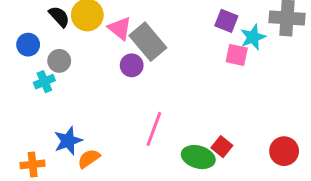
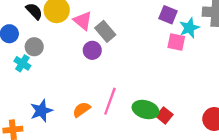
gray rectangle: (148, 42) -> (105, 31), size x0.7
cyan cross: (44, 82) -> (22, 63), turned -35
green ellipse: (198, 157) -> (146, 110), moved
orange semicircle: (89, 159) -> (82, 110), moved

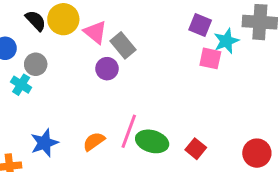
green ellipse: (146, 110) -> (152, 141), moved

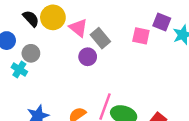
pink square: (210, 58) -> (141, 36), moved

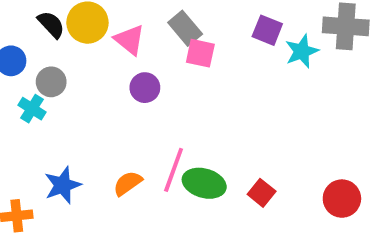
pink square: (141, 36) -> (200, 53), moved
gray rectangle: (100, 38) -> (185, 28), moved

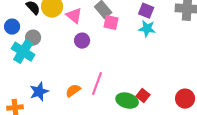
cyan star: (302, 51) -> (147, 29), moved, turned 30
cyan cross: (32, 109) -> (23, 52), size x1.6
green ellipse: (204, 183) -> (127, 101), moved

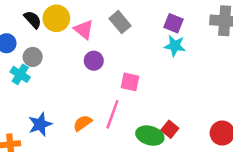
pink square: (111, 23) -> (130, 82), moved
cyan cross: (23, 52) -> (20, 74), size x0.7

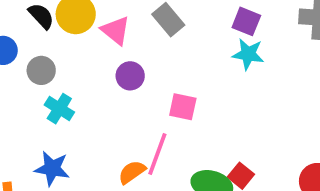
cyan cross: (20, 74) -> (59, 109), moved
orange semicircle: (83, 123) -> (132, 172), moved
blue star: (40, 124) -> (52, 168), turned 30

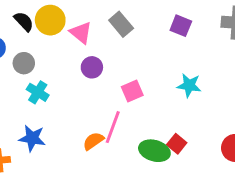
cyan star: (248, 54) -> (189, 85), moved
pink square: (183, 107) -> (132, 91), turned -35

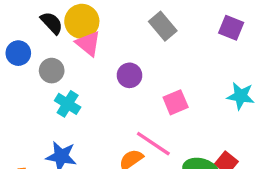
pink triangle: (81, 33) -> (88, 44), moved
pink line: (113, 127) -> (153, 144), turned -76

